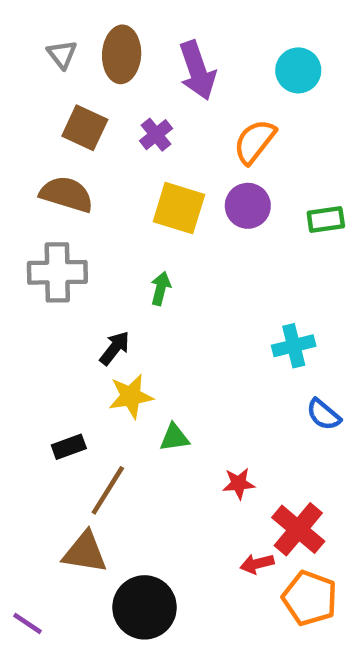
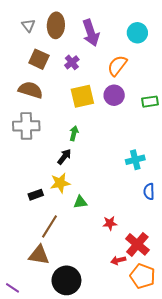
yellow square: (179, 208) -> (82, 96), turned -30
black arrow: (115, 348) -> (64, 157), moved
blue semicircle: (324, 415) -> (149, 192), turned 49
black rectangle: (69, 447) -> (36, 195), moved

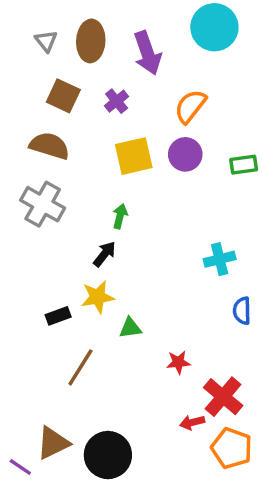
cyan circle: (137, 33) -> (214, 27), moved, size x1.4
gray cross: (26, 126) -> (43, 204), turned 30
brown triangle: (39, 255) -> (53, 443), moved, turned -35

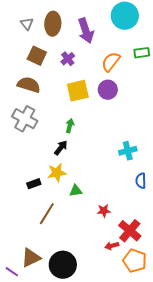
green rectangle: (244, 165) -> (142, 53), moved

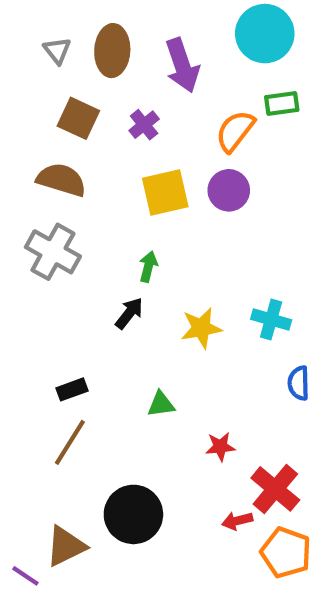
green rectangle: (142, 53) -> (282, 103), moved
cyan cross: (128, 151) -> (271, 320), turned 30
yellow star: (57, 173) -> (201, 328), moved
brown line: (47, 214) -> (70, 442), moved
black circle: (63, 265) -> (133, 514), moved

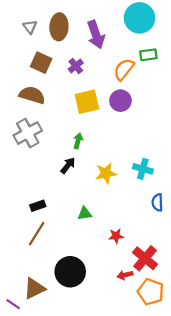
gray cross: (53, 252) -> (28, 133), turned 32

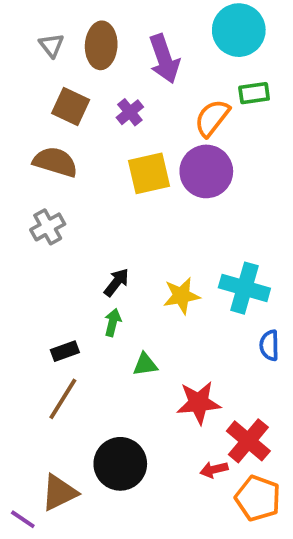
purple circle: (120, 101) -> (206, 171), size x1.4
gray cross: (28, 133) -> (48, 227), size x0.7
green arrow: (78, 141) -> (113, 322), moved
cyan cross: (143, 169) -> (244, 288), size x1.4
red star: (116, 236) -> (199, 403), size x1.6

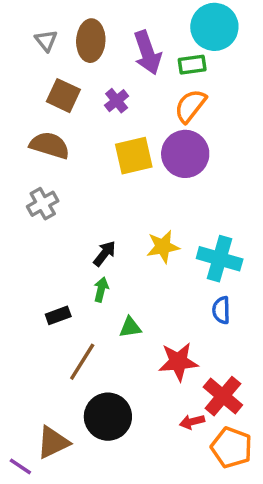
green rectangle: (254, 93) -> (192, 65), moved
yellow star: (181, 296) -> (163, 247), moved
blue semicircle: (269, 345) -> (221, 310), moved
brown line: (63, 399) -> (82, 362), moved

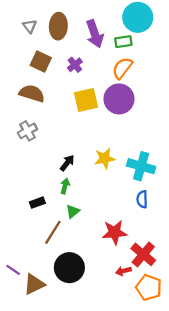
green triangle: (130, 327) -> (73, 211), moved, turned -32
purple line: (20, 466) -> (13, 270), moved

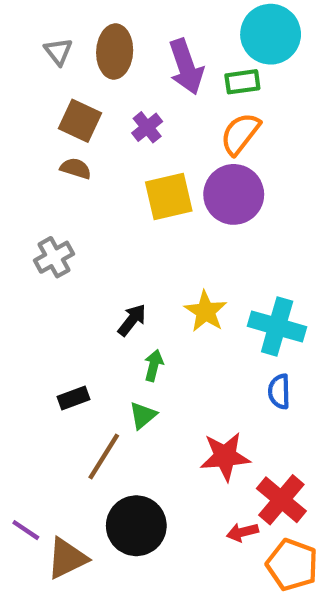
brown semicircle: (32, 93) -> (76, 168), moved, size x0.6
yellow star: (105, 158) -> (206, 311), turned -30
green arrow: (65, 186) -> (154, 365), moved

